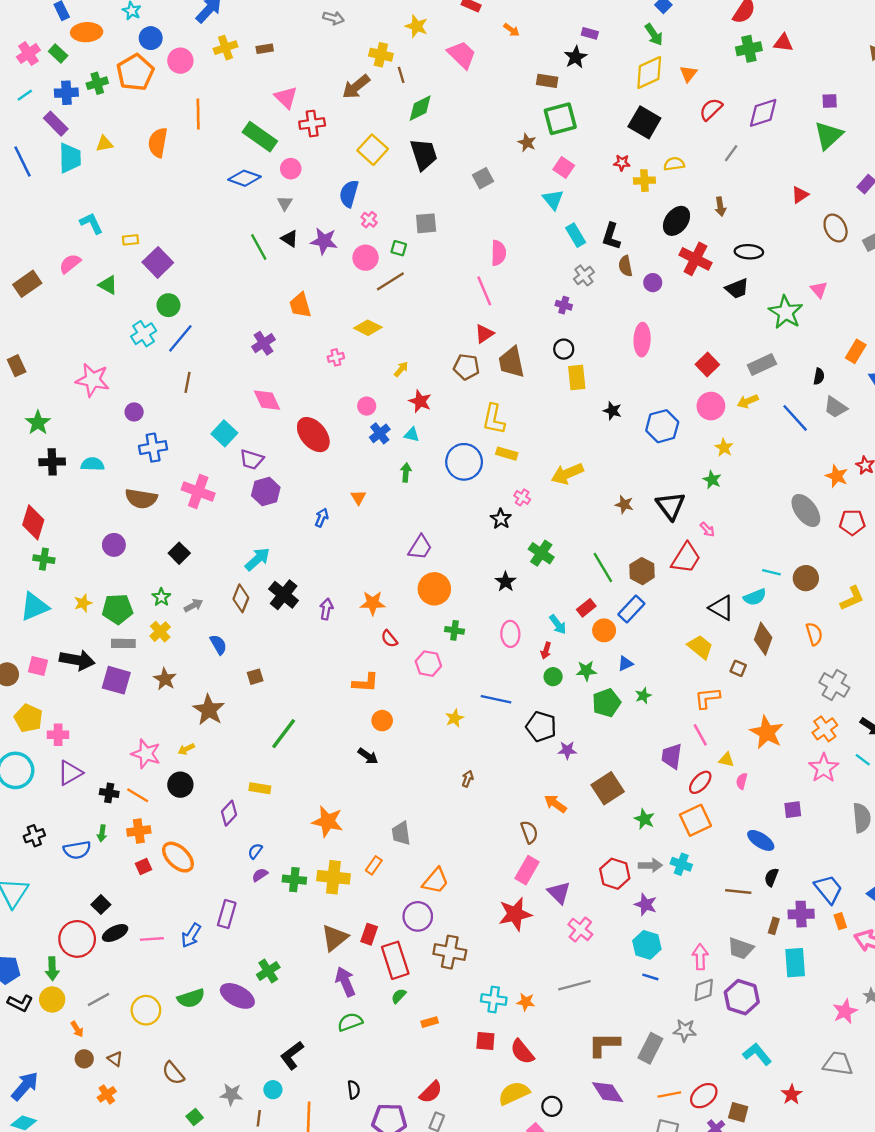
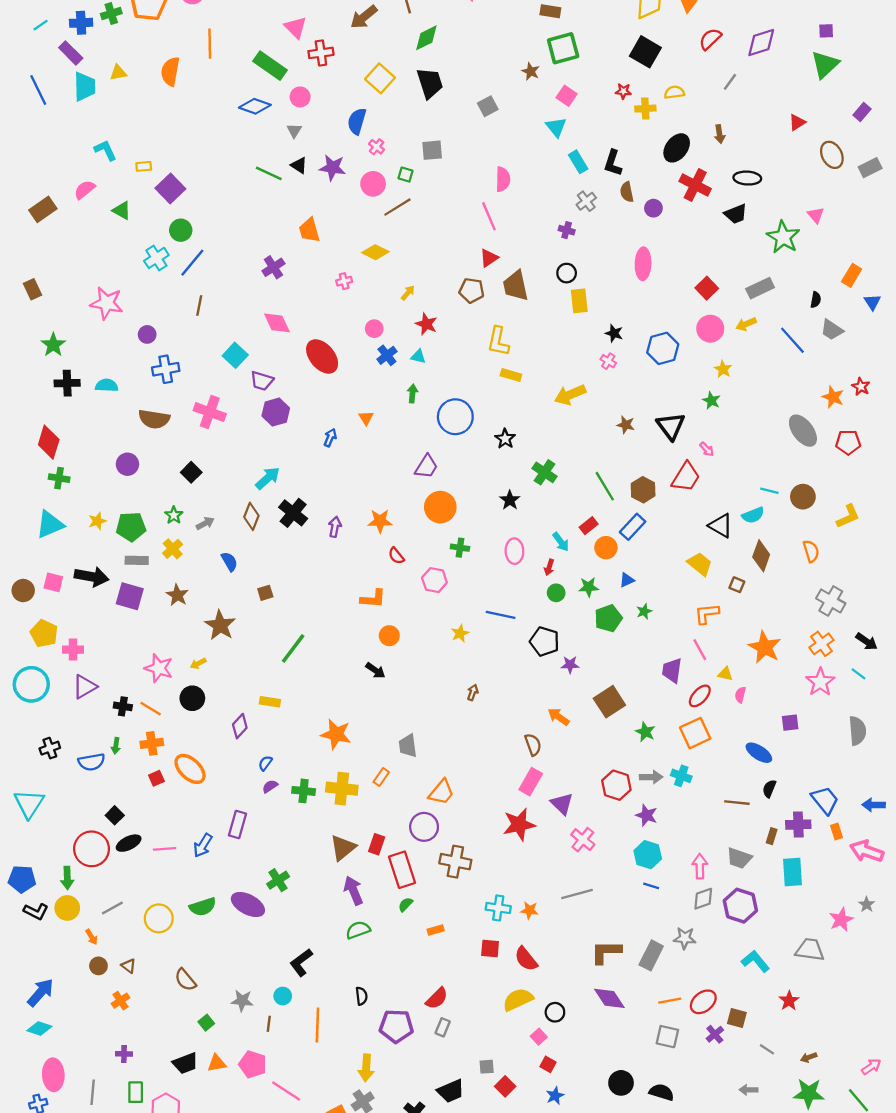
green line: (259, 247) -> (269, 173), turned -36
blue circle: (464, 462) -> (455, 417), moved
pink cross: (522, 497) -> (608, 361), moved
gray trapezoid: (838, 1064) -> (810, 950), moved

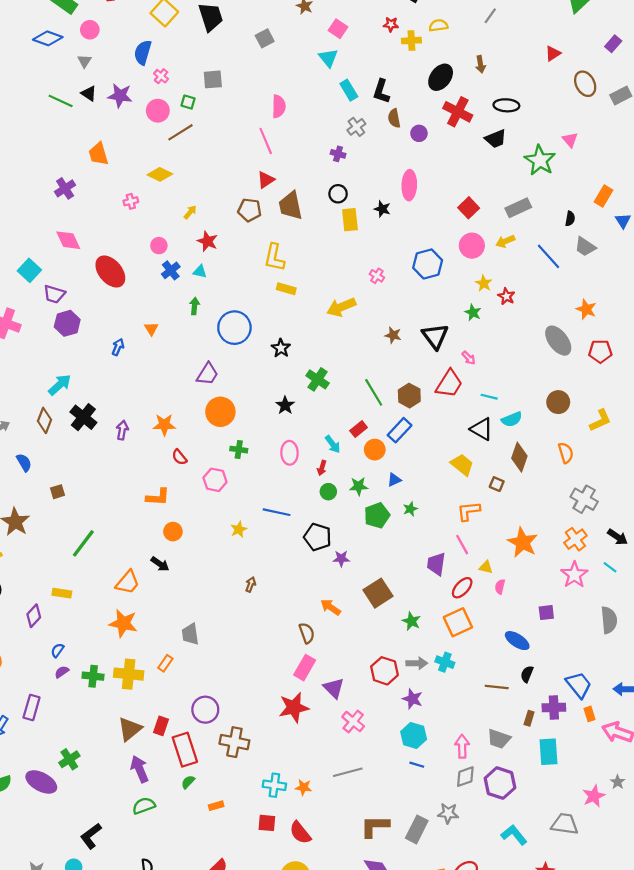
black star: (614, 333) -> (382, 209), moved
red star: (861, 387) -> (506, 296), moved
cyan line: (769, 491) -> (489, 397), moved
orange trapezoid: (441, 792) -> (128, 582), moved

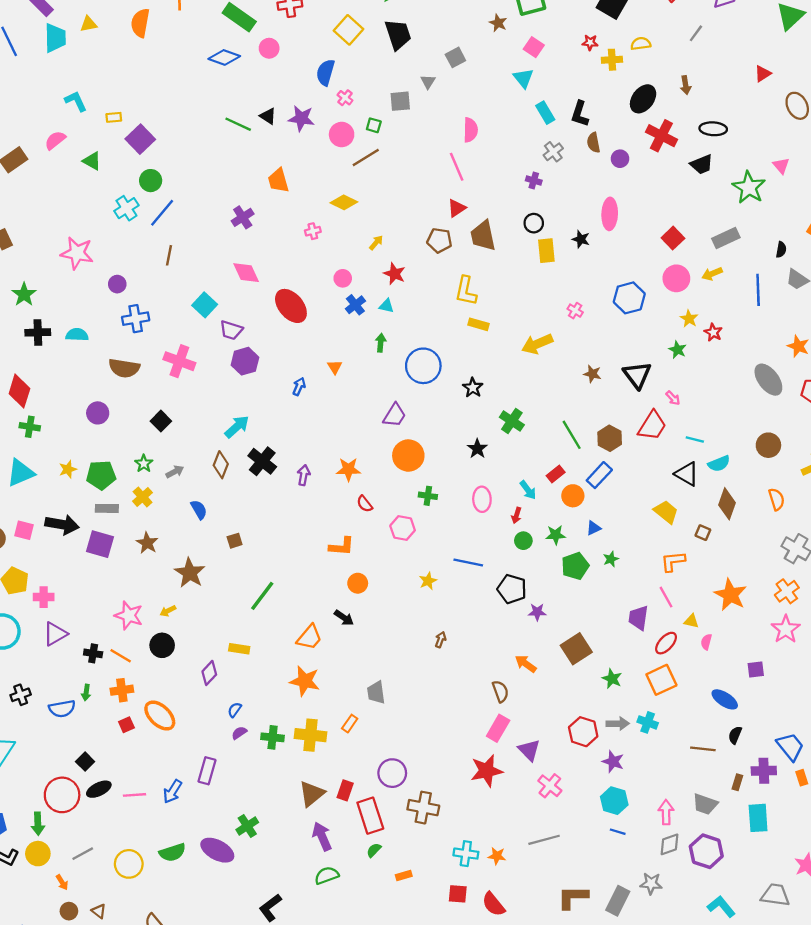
gray triangle: (84, 61) -> (428, 82), moved
blue line: (548, 256) -> (758, 290), turned 40

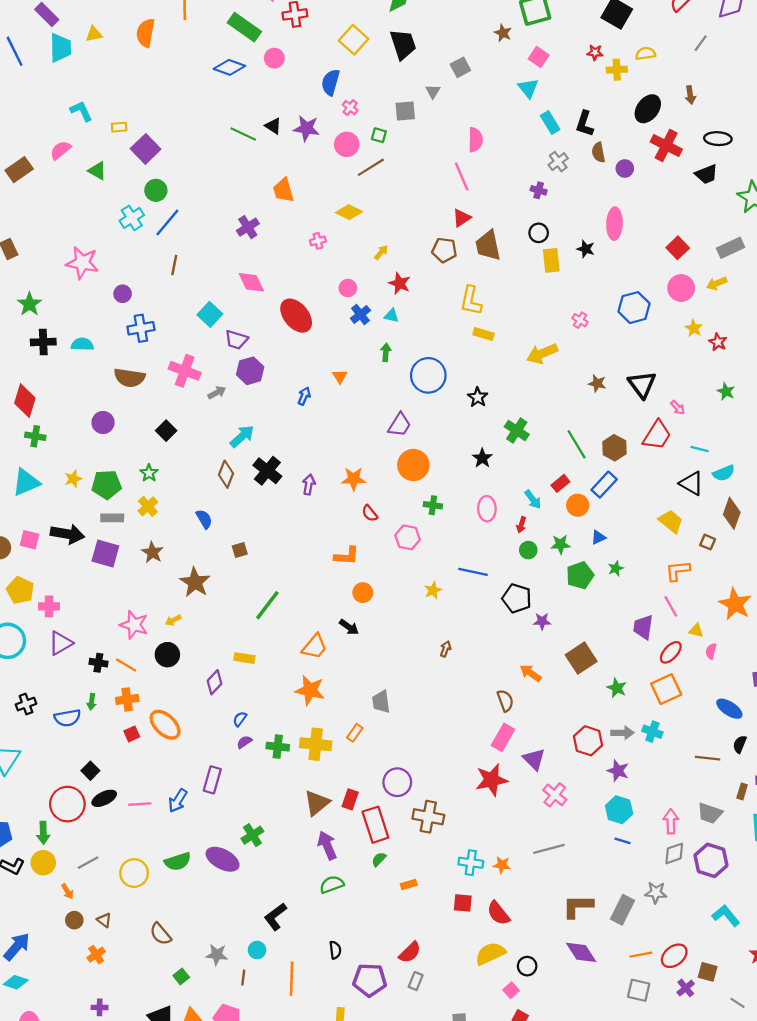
green star: (678, 350) -> (726, 391), moved
gray arrow: (175, 472) -> (217, 393), moved

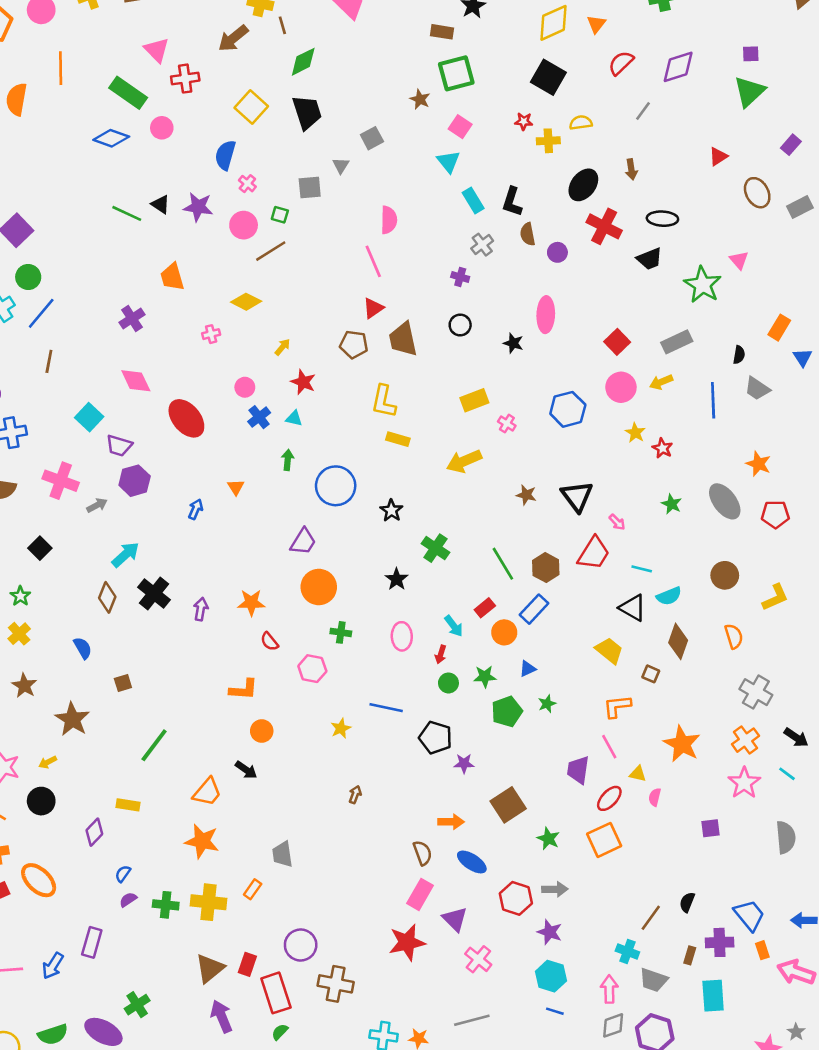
yellow rectangle: (551, 260) -> (474, 400), moved, turned 75
orange arrow: (531, 673) -> (451, 822), turned 145
blue ellipse: (729, 709) -> (472, 862), moved
cyan cross: (652, 732) -> (627, 951), moved
brown line: (708, 758) -> (651, 918), turned -60

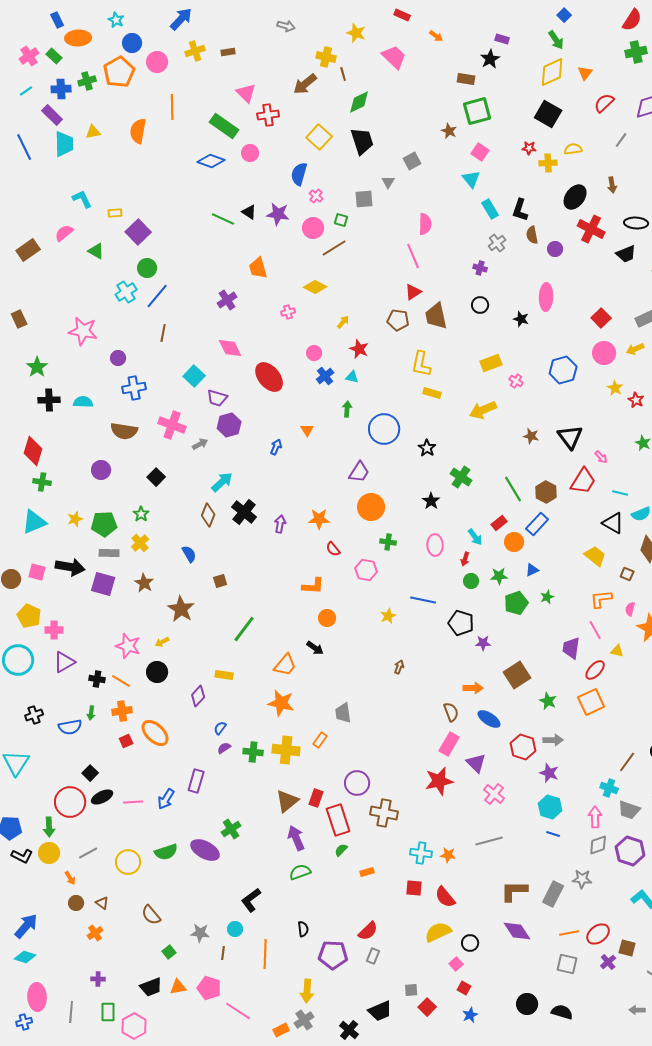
pink semicircle: (655, 797) -> (630, 609), moved

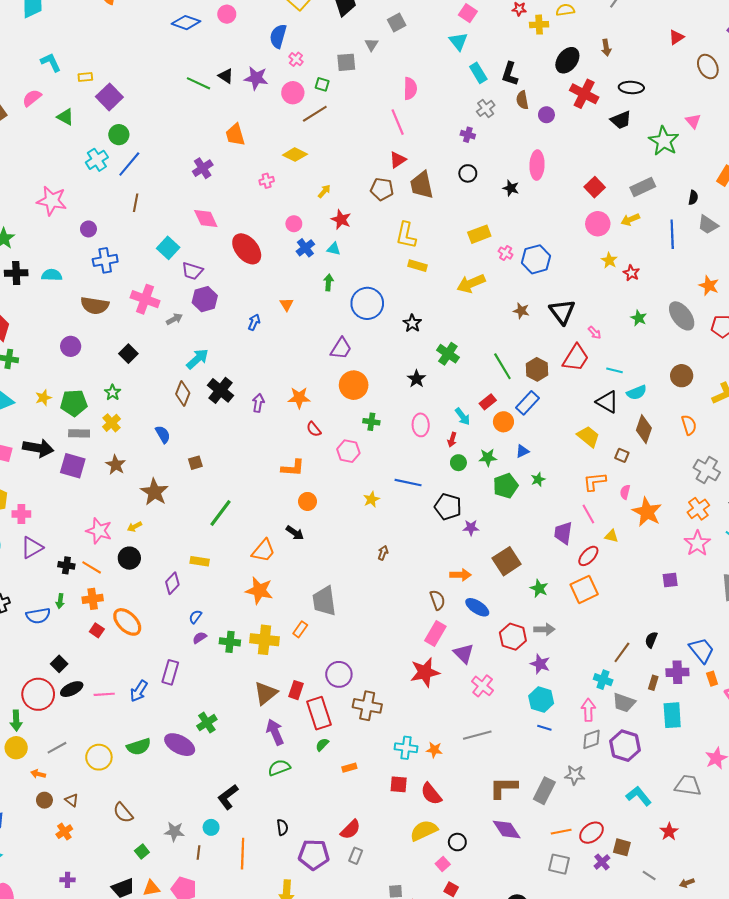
blue hexagon: (563, 370) -> (536, 259), moved
gray trapezoid: (343, 713) -> (324, 601), size x1.4
red square: (126, 741) -> (97, 630), turned -32
orange arrow: (70, 878) -> (38, 774), turned 136

